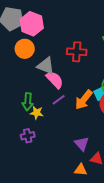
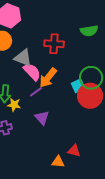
orange arrow: (84, 100) -> (48, 78), moved
purple triangle: (82, 144) -> (42, 118), moved

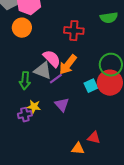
gray triangle: (23, 58) -> (43, 71), moved
cyan square: (78, 86) -> (91, 86), moved
yellow star: (14, 105) -> (34, 107), moved

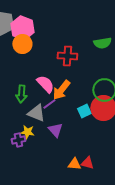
orange circle: (22, 28) -> (22, 44), moved
gray triangle: (43, 71) -> (36, 113), moved
green arrow: (25, 81) -> (21, 94), moved
orange triangle: (78, 149) -> (74, 164), moved

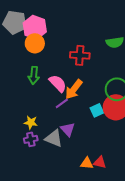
green arrow: (21, 94) -> (34, 75), moved
gray triangle: (36, 113) -> (54, 138), moved
yellow star: (27, 132) -> (31, 122), moved

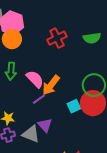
red cross: (80, 55) -> (57, 38), moved, turned -30

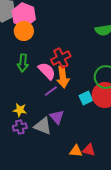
red cross: (57, 38) -> (61, 58), moved
orange arrow: (51, 85) -> (63, 77), turned -45

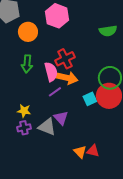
pink hexagon: (24, 15) -> (57, 16), moved
pink semicircle: (47, 71) -> (51, 72), turned 30
orange arrow: (63, 77) -> (67, 78), turned -70
orange triangle: (76, 151) -> (80, 152), turned 40

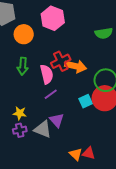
orange arrow: (67, 78) -> (76, 66), moved

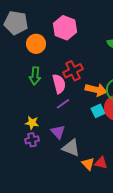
orange arrow: (76, 66) -> (96, 90), moved
purple triangle: (57, 120) -> (58, 132), moved
gray triangle: (43, 129) -> (71, 148), moved

